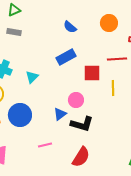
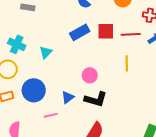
red square: (92, 73) -> (106, 31), moved
blue triangle: (60, 114) -> (68, 97), moved
pink line: (45, 145) -> (51, 115), moved

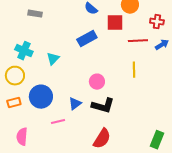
red square: (106, 31) -> (115, 23), moved

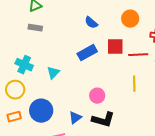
red square: (115, 23) -> (115, 47), moved

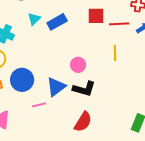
blue rectangle: (87, 53) -> (57, 22), moved
cyan triangle: (53, 73) -> (34, 19), moved
blue triangle: (75, 118) -> (56, 87), size x1.5

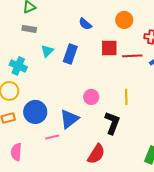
blue rectangle: (57, 22) -> (70, 54), turned -42
yellow line: (115, 53) -> (126, 97), moved
black L-shape: (84, 89) -> (112, 123), moved, turned -85

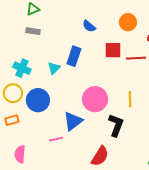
cyan triangle: (47, 51) -> (54, 68), moved
pink circle: (91, 97) -> (95, 99), size x1.6
blue circle: (35, 112) -> (38, 100), moved

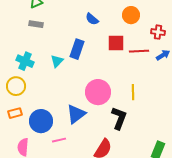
blue circle: (38, 100) -> (41, 121), moved
pink line: (56, 139) -> (59, 140), moved

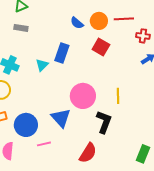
orange circle: (131, 15) -> (99, 21), moved
red square: (116, 43) -> (101, 47), turned 30
red line: (139, 51) -> (124, 19), moved
blue triangle: (76, 114) -> (61, 118), turned -35

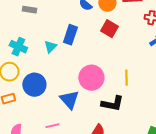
black L-shape: (104, 122) -> (112, 104), turned 80
blue circle: (26, 125) -> (34, 85), moved

